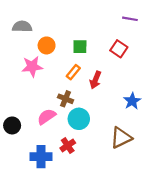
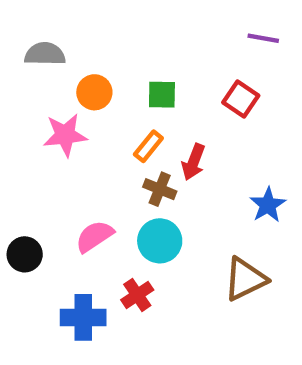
brown cross: (65, 99) -> (160, 189), moved

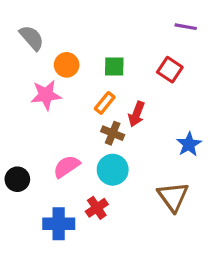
gray semicircle: (45, 54) -> (32, 38), turned 48
brown triangle: (245, 279) -> (173, 197), turned -40

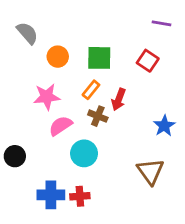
green square: (114, 66) -> (99, 58), size x1.4
pink star: (46, 95) -> (47, 97), moved
pink semicircle: (67, 167) -> (60, 126), moved
cyan circle: (113, 170) -> (84, 153), moved
red cross: (97, 208) -> (80, 196), moved, turned 30

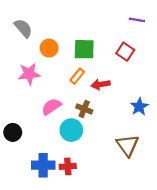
pink star: (47, 97) -> (29, 74), moved
red arrow: (119, 99) -> (101, 84), turned 60
brown cross: (98, 116) -> (84, 109), moved

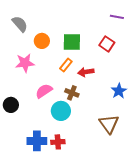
black circle: (13, 132) -> (11, 105), moved

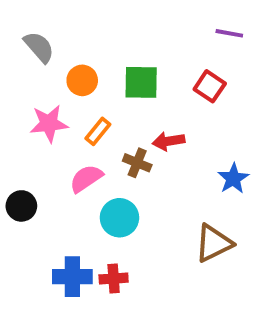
orange rectangle: (66, 65) -> (98, 131), moved
brown cross: (72, 93) -> (137, 163), moved
brown triangle: (109, 124) -> (214, 243), turned 40

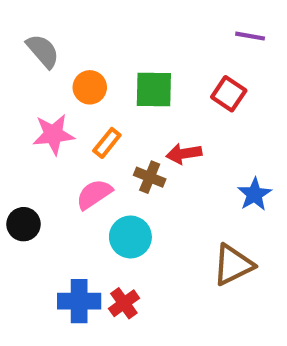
red cross: (114, 279) -> (124, 303), turned -32

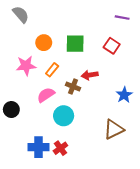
gray semicircle: (43, 51) -> (21, 14), moved

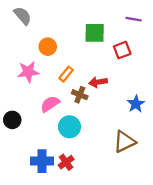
green square: (75, 44) -> (95, 33), moved
red square: (112, 46) -> (122, 50), turned 35
orange rectangle: (52, 70) -> (66, 74), moved

